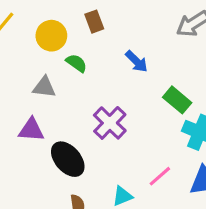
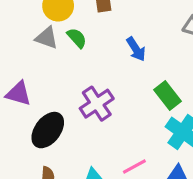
gray triangle: (44, 87) -> (47, 38), moved
black ellipse: (68, 159) -> (48, 130), turned 66

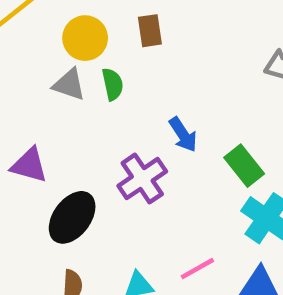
green semicircle: (77, 38) -> (113, 84), turned 30
blue arrow: (136, 49) -> (183, 135), moved

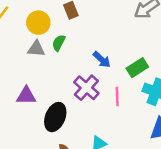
green semicircle: (113, 84) -> (59, 43), turned -126
green rectangle: (244, 166) -> (137, 68), turned -70
pink line: (197, 269) -> (117, 96), moved, turned -48

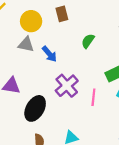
green semicircle: (59, 43) -> (88, 41), moved
blue arrow: (102, 60) -> (49, 54), moved

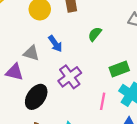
gray triangle: (26, 44) -> (31, 53), moved
pink line: (93, 97) -> (103, 101), moved

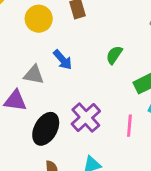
green semicircle: (95, 34) -> (114, 55), moved
purple cross: (70, 77) -> (86, 118), moved

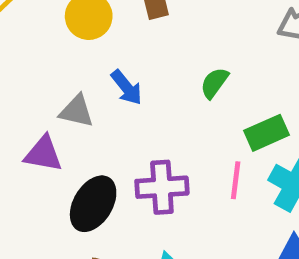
purple cross: (86, 118) -> (162, 187), turned 36
pink line: (129, 126) -> (236, 180), moved

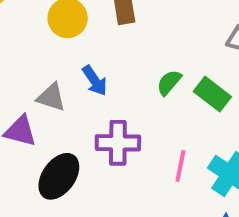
green rectangle: (267, 133) -> (212, 94), moved, turned 57
purple cross: (162, 187) -> (118, 143), moved

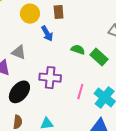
blue arrow: (95, 81) -> (47, 34), moved
green semicircle: (169, 83) -> (78, 50), turned 64

